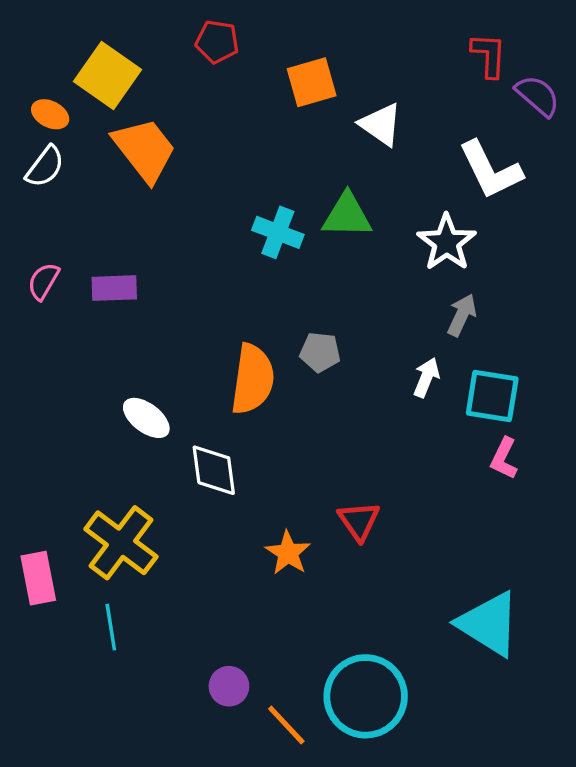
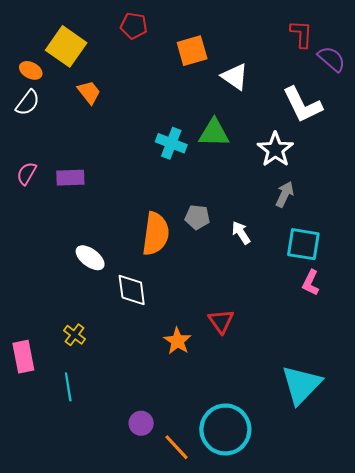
orange trapezoid: (145, 150) -> (89, 92), size x0.6
white arrow: (426, 377) -> (241, 233), moved, turned -55
yellow cross: (121, 543) -> (74, 335), size x0.5
cyan triangle: (489, 624) -> (301, 385), turned 42

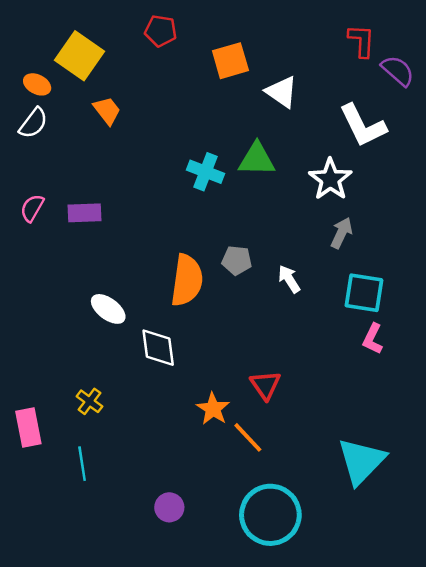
orange line: (176, 447) -> (248, 437), moved

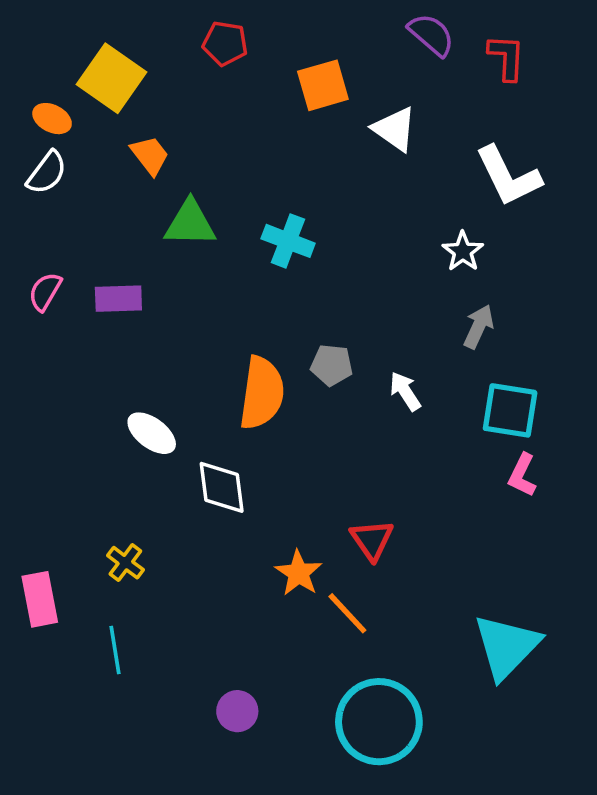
purple semicircle: (398, 71) -> (431, 35), moved
green triangle: (257, 159) -> (190, 223), moved
white star: (330, 179) -> (463, 251), size x0.7

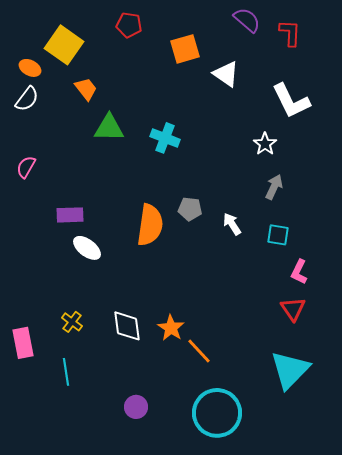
purple rectangle: (118, 299) -> (70, 215), moved
cyan square: (510, 410) -> (278, 235), moved, size x0.7
white diamond: (222, 487) -> (127, 326), moved
red triangle: (372, 540) -> (293, 309), moved

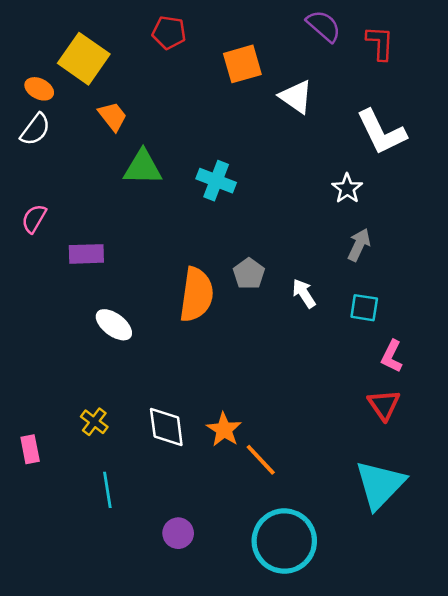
gray pentagon: (190, 209) -> (249, 274), turned 30
purple rectangle: (70, 215) -> (86, 254), moved
pink rectangle: (23, 343) -> (30, 449), size x0.7
cyan line: (66, 372) -> (107, 490), moved

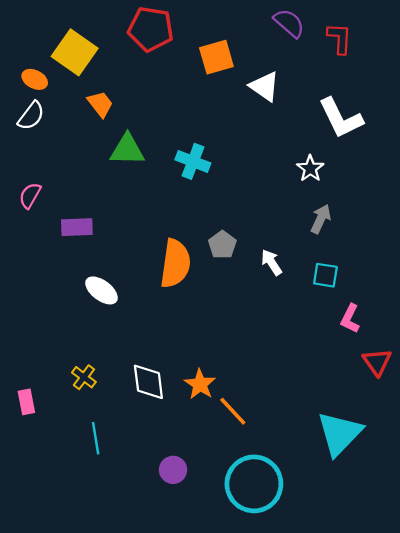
red pentagon: (169, 32) -> (151, 29), size x1.5
red triangle: (384, 405) -> (377, 362), moved
purple circle: (178, 533) -> (173, 470), moved

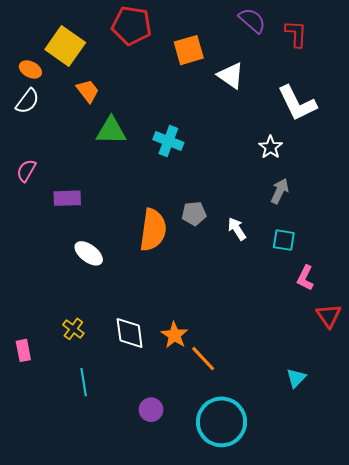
gray pentagon: (222, 245) -> (194, 214), turned 30
cyan triangle: (340, 434) -> (296, 378), size x0.5

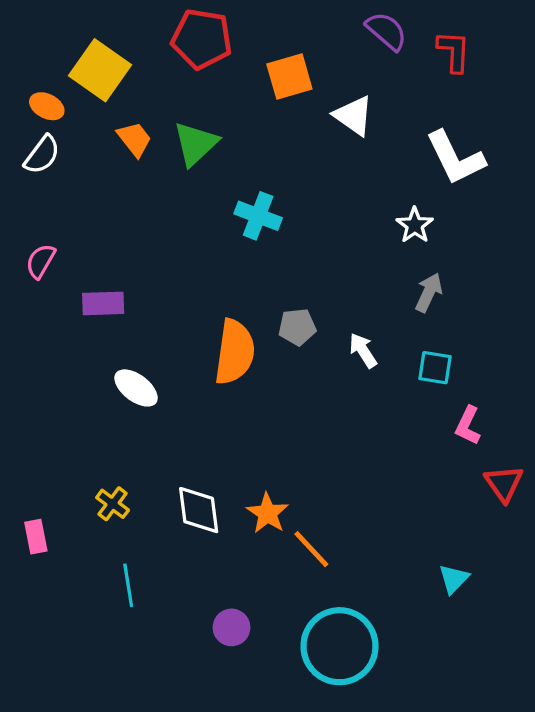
green triangle: (111, 131) -> (196, 144), moved, turned -44

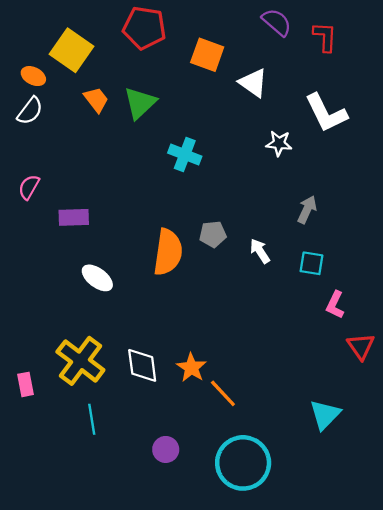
orange square: (289, 76) -> (207, 55), turned 36
white star: (415, 225) -> (279, 143), moved, turned -30
yellow cross: (113, 504) -> (80, 361), size x2.0
cyan triangle: (454, 579) -> (325, 415), size x1.4

